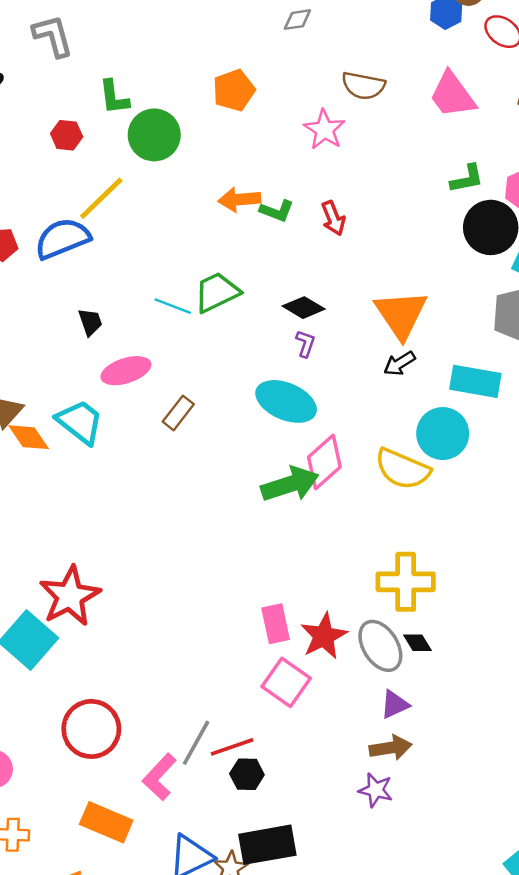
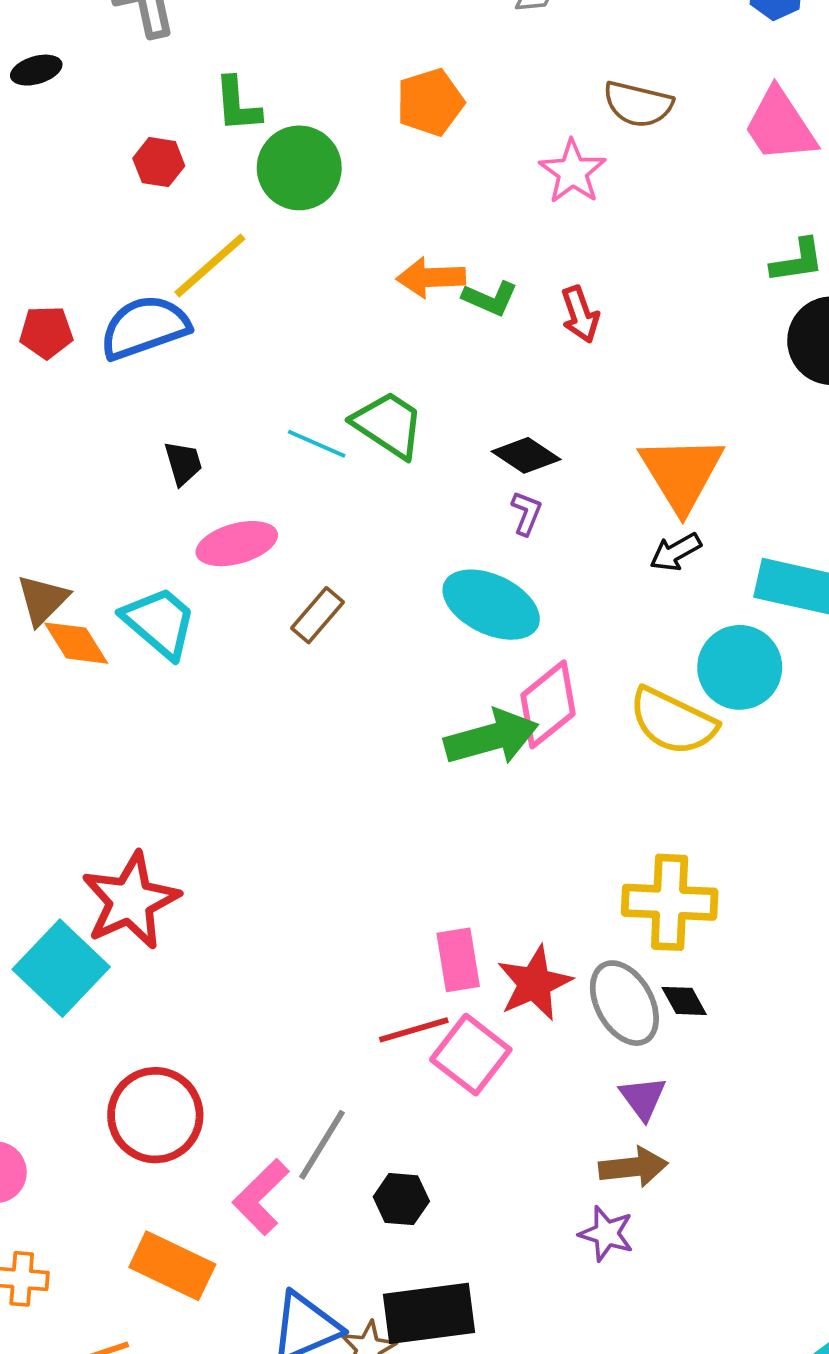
green trapezoid: (217, 292) -> (388, 425), turned 57
purple triangle: (395, 704) -> (643, 1098), turned -44
red line: (232, 747) -> (414, 1030), moved

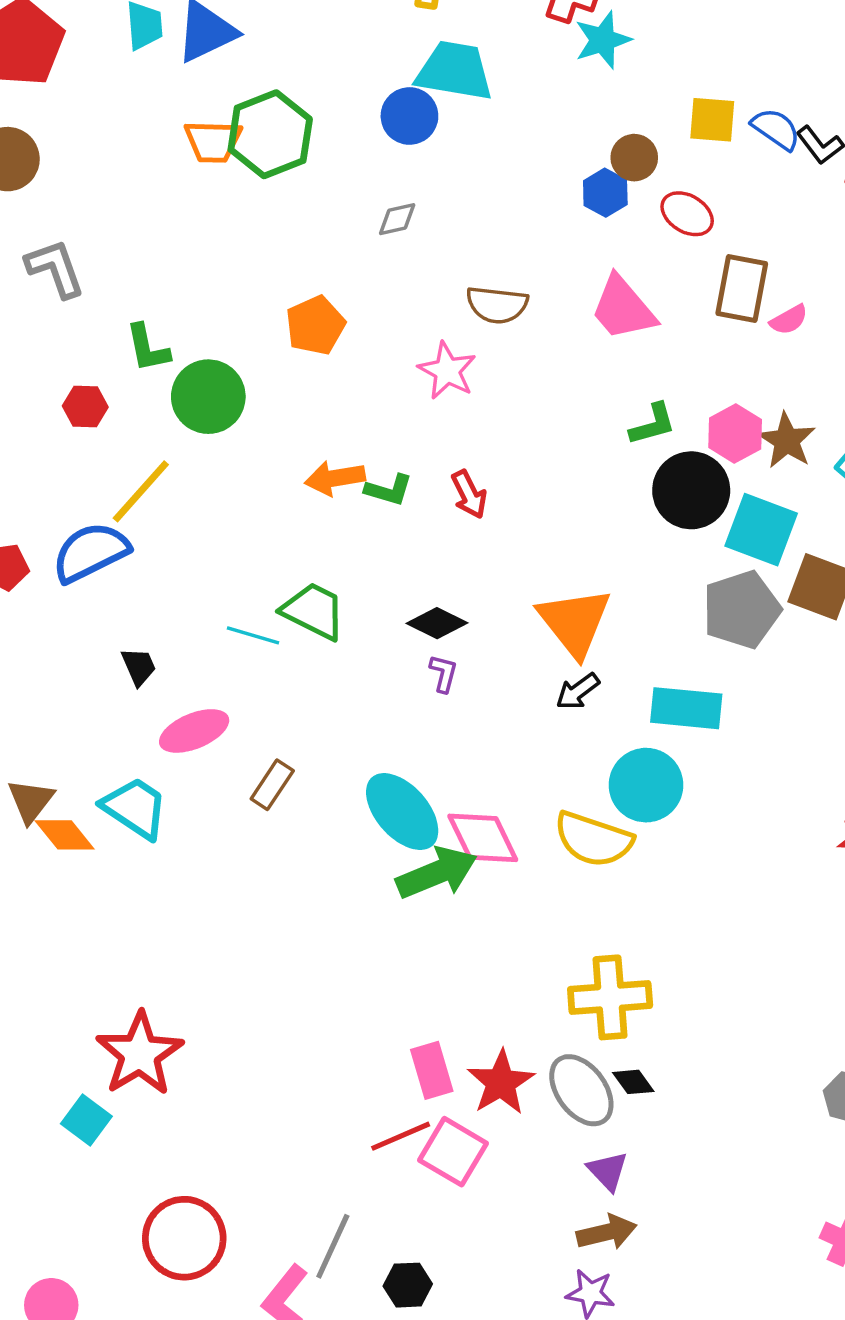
cyan ellipse: (491, 605) -> (402, 812), moved, turned 30
pink diamond: (548, 704) -> (483, 838), turned -70
cyan square: (61, 968) -> (86, 1120), size x0.6

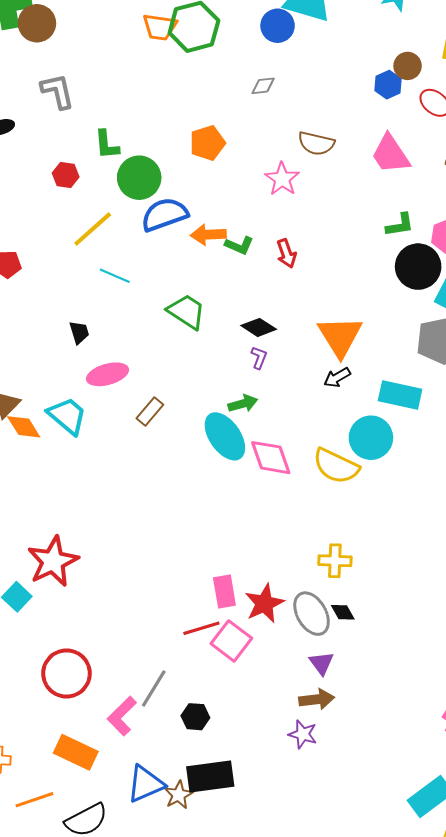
blue semicircle: (91, 552) -> (164, 214), moved
cyan line: (253, 635) -> (115, 276), moved
green arrow: (437, 873) -> (243, 404), moved, size x0.6
yellow cross: (610, 997) -> (335, 561), size x0.7

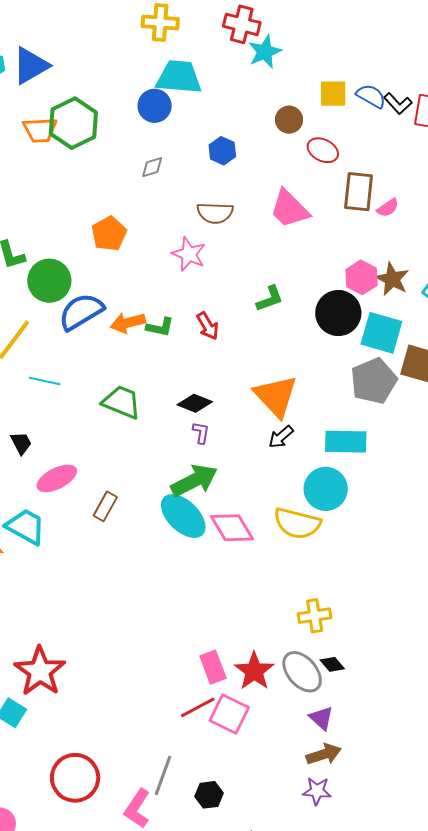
blue hexagon: (388, 85) -> (222, 151), moved
green L-shape: (400, 225) -> (270, 299), moved
green arrow: (243, 404) -> (194, 481), size x1.6

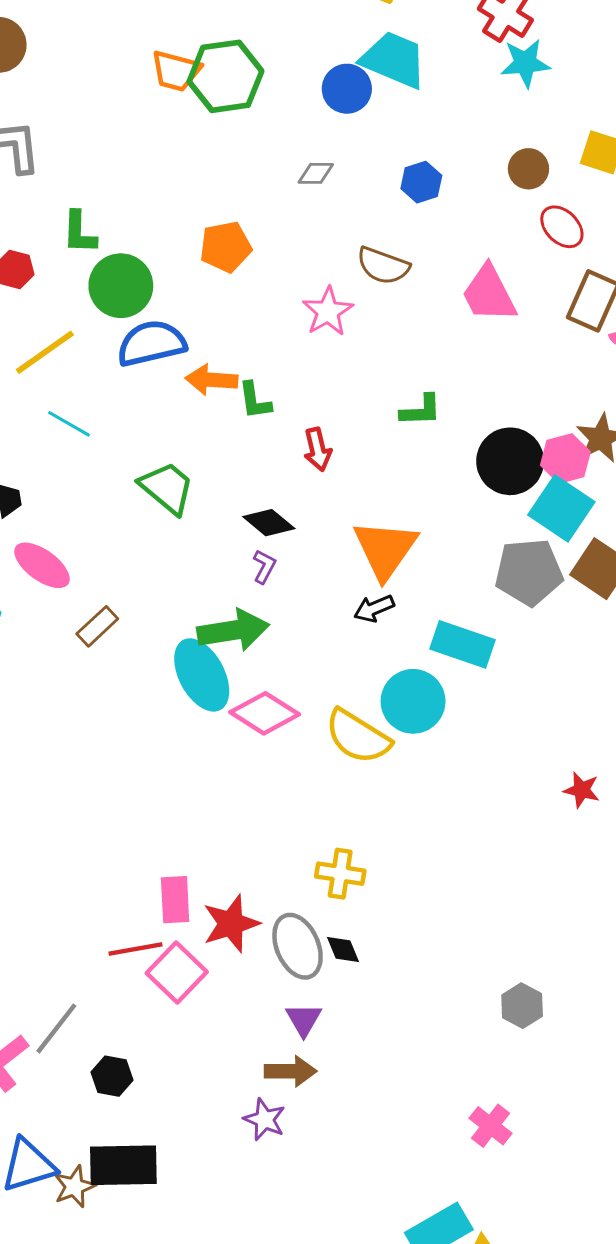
pink hexagon: (361, 277) -> (565, 459), moved
red arrow: (208, 326) -> (318, 449), moved
green L-shape: (160, 327) -> (255, 401), turned 52
pink ellipse: (57, 478) -> (42, 565), turned 45
pink diamond: (232, 528) -> (265, 713), turned -45

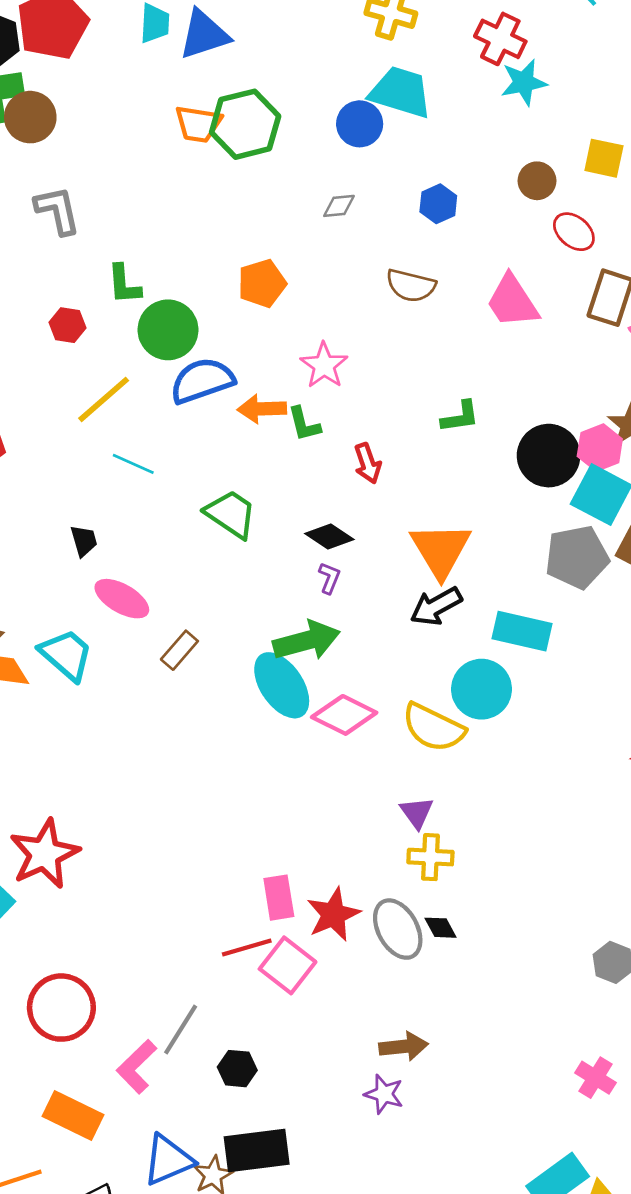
pink star: (328, 311) -> (324, 365), moved
black arrow: (374, 608) -> (436, 606), size x1.4
purple triangle: (304, 1020) -> (417, 812), moved

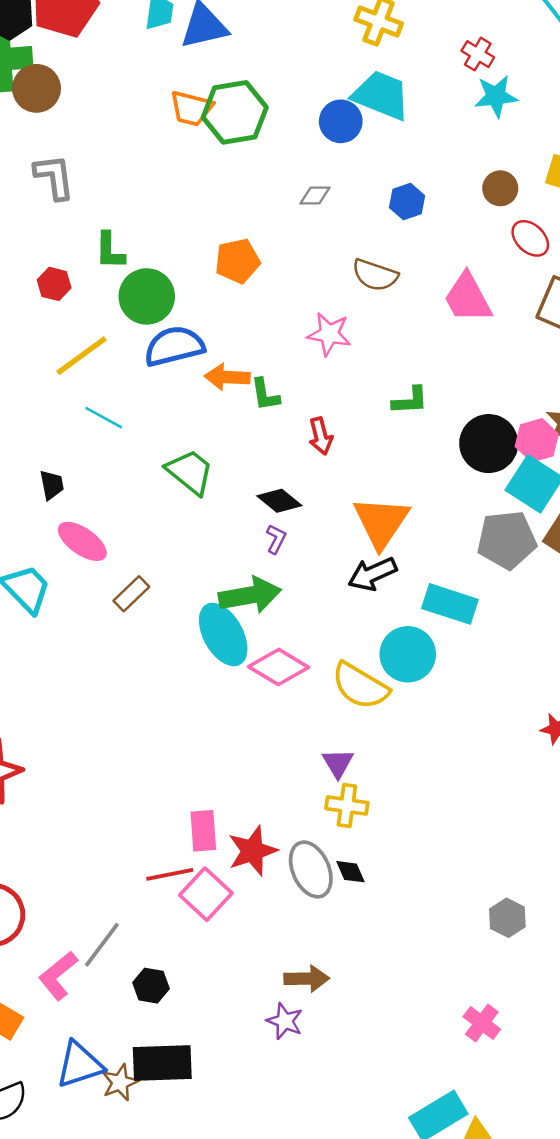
red cross: (500, 39) -> (478, 54), size x0.7
pink star: (324, 365) -> (329, 334), moved, turned -30

